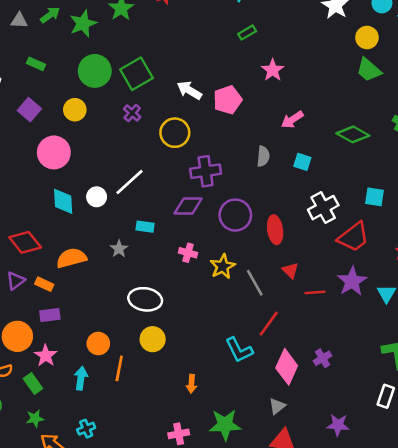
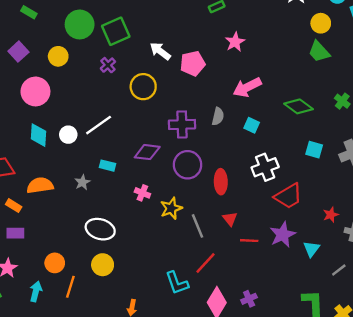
pink arrow: (292, 120) -> (247, 87), size x1.4
purple cross: (206, 171) -> (182, 124), moved
cyan square: (375, 197) -> (314, 150), moved

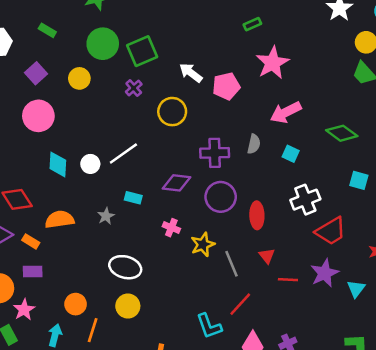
pink star: (235, 42) -> (272, 63), size x1.5
pink circle: (35, 91) -> (38, 116), moved

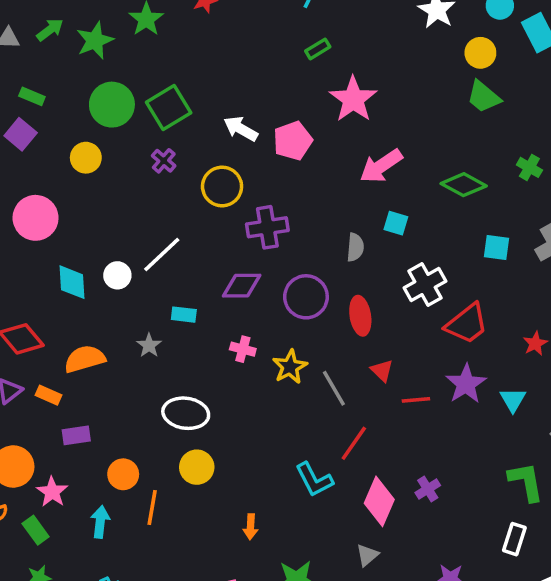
purple square: (36, 73) -> (21, 134), moved
gray semicircle: (254, 144) -> (355, 247), moved
purple cross: (215, 153) -> (267, 227), moved
purple rectangle: (33, 271) -> (76, 435), moved

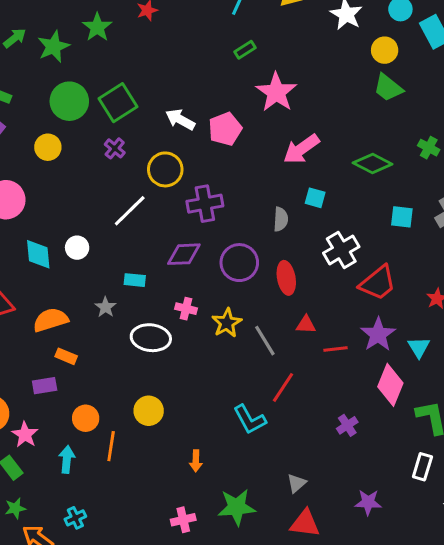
white line: (162, 254) -> (130, 211), moved
red triangle: (382, 371) -> (306, 325), turned -40
orange rectangle: (49, 395) -> (66, 356), moved
white ellipse: (186, 413) -> (151, 338), moved
pink diamond: (379, 501) -> (390, 385), moved

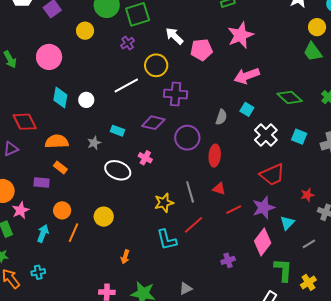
white cross: (341, 250) -> (266, 135), moved, turned -30
yellow star: (227, 323) -> (164, 203), moved
red line: (335, 349) -> (234, 210), turned -35

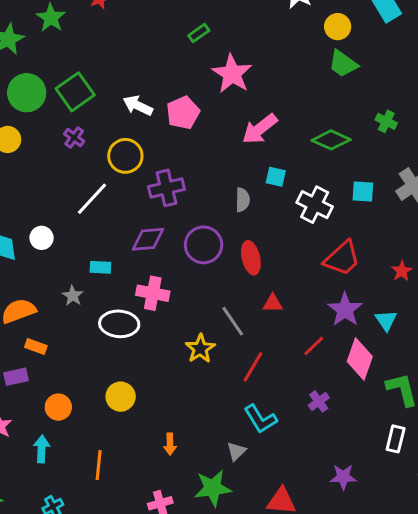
pink cross: (145, 158) -> (153, 293), size x1.5
red line: (234, 210) -> (314, 346), moved
orange line: (73, 233) -> (99, 465), moved
cyan L-shape: (167, 240) -> (260, 419), moved
gray triangle: (186, 289) -> (236, 451), moved

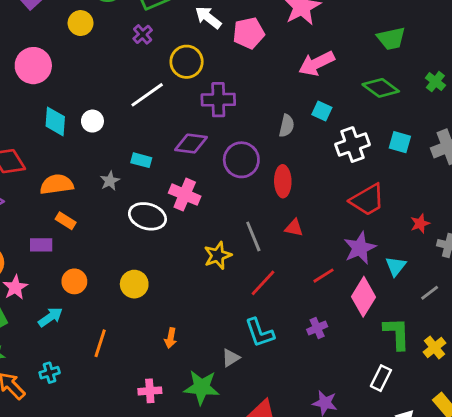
green trapezoid: (343, 64) -> (391, 38), moved, turned -60
white cross: (315, 205) -> (353, 145), turned 32
cyan arrow: (42, 449) -> (50, 317), turned 40

